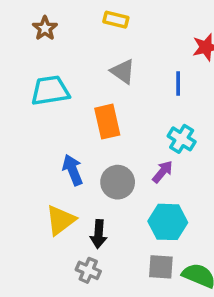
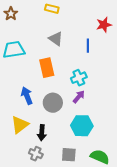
cyan cross: (182, 139) -> (79, 78), moved, turned 35
gray square: (161, 267) -> (69, 155), moved

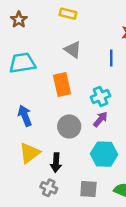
blue arrow: (27, 96) -> (25, 116), moved

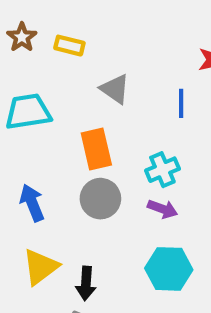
yellow rectangle: (68, 14) -> (69, 46), moved
purple arrow: (100, 119) -> (162, 209), turned 70
gray circle: (69, 126) -> (100, 199), moved

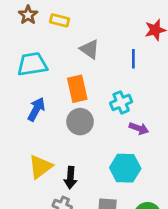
blue arrow: (32, 203) -> (36, 109), moved, turned 50
purple arrow: (162, 209) -> (139, 128), moved

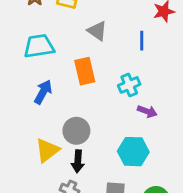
gray circle: (80, 122) -> (76, 131), moved

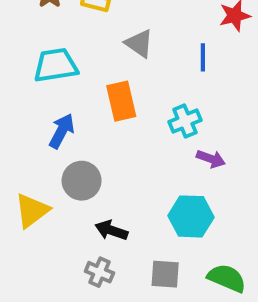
gray circle: (76, 131) -> (82, 181), moved
yellow triangle: (47, 150) -> (32, 210), moved
black arrow: (78, 161) -> (111, 230), turned 105

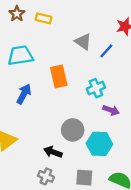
gray triangle: (139, 43) -> (83, 42), moved
blue line: (203, 57) -> (106, 51), turned 42
gray circle: (82, 181) -> (73, 130), moved

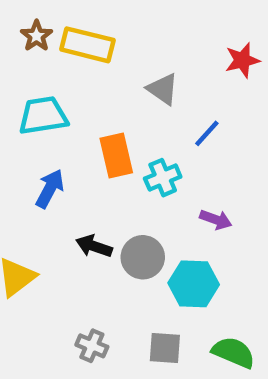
yellow rectangle: (44, 18) -> (87, 45), size x1.6
blue line: (106, 51) -> (207, 133), moved
cyan cross: (96, 88) -> (163, 178), moved
black arrow: (53, 152) -> (94, 246), moved

